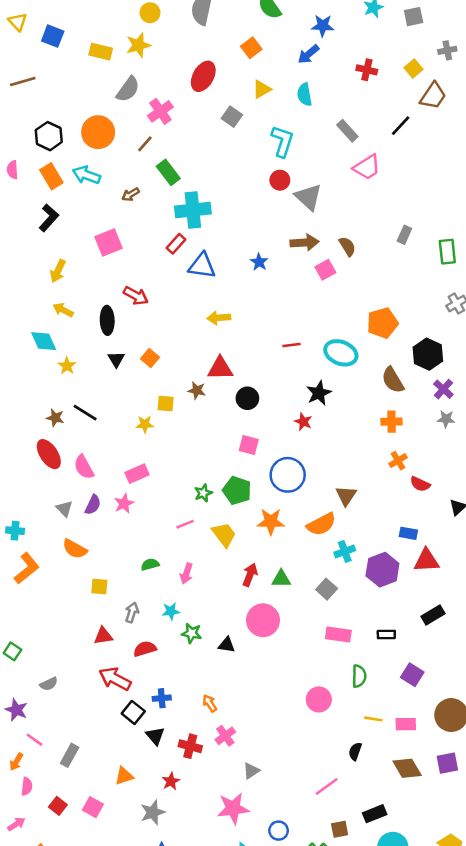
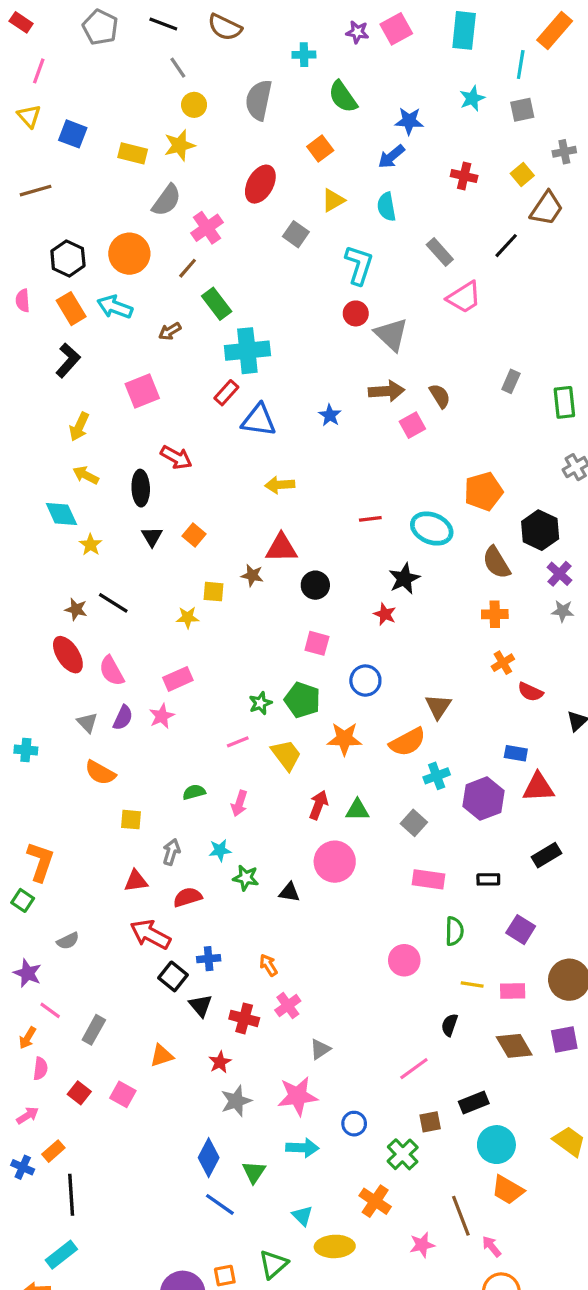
blue circle: (288, 475) -> (365, 681), size x0.7
orange L-shape: (27, 568) -> (40, 862), moved, turned -32
gray star: (153, 812) -> (236, 1101), moved

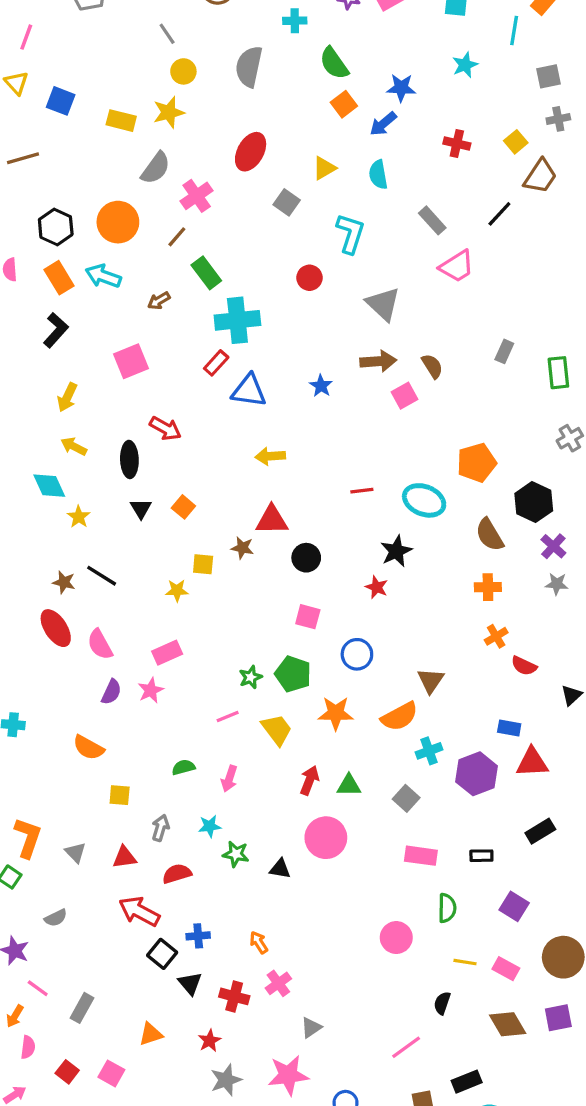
gray square: (522, 110) -> (549, 76), moved
orange square: (320, 149) -> (344, 104), moved
red circle: (356, 313) -> (309, 278), moved
gray triangle: (87, 723) -> (75, 852), moved
pink rectangle: (513, 991) -> (506, 969), turned 30

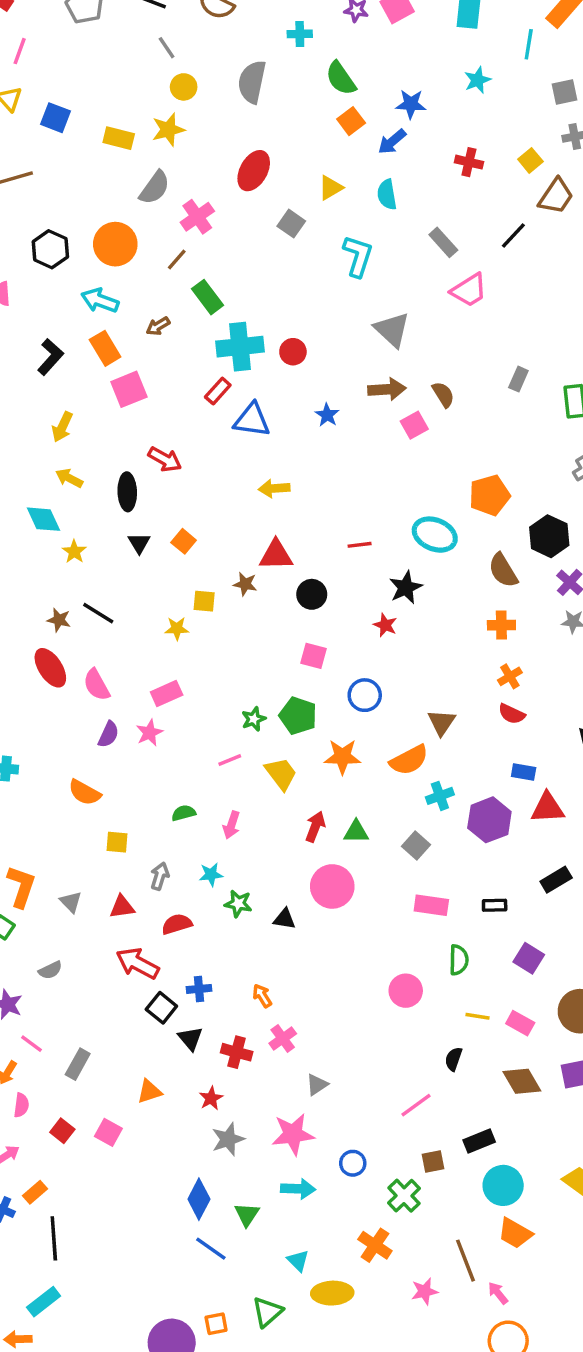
orange rectangle: (59, 278) -> (105, 348), moved
red circle: (309, 278) -> (293, 352), moved
red line: (362, 491) -> (360, 545), moved
red semicircle: (524, 666) -> (512, 714), moved

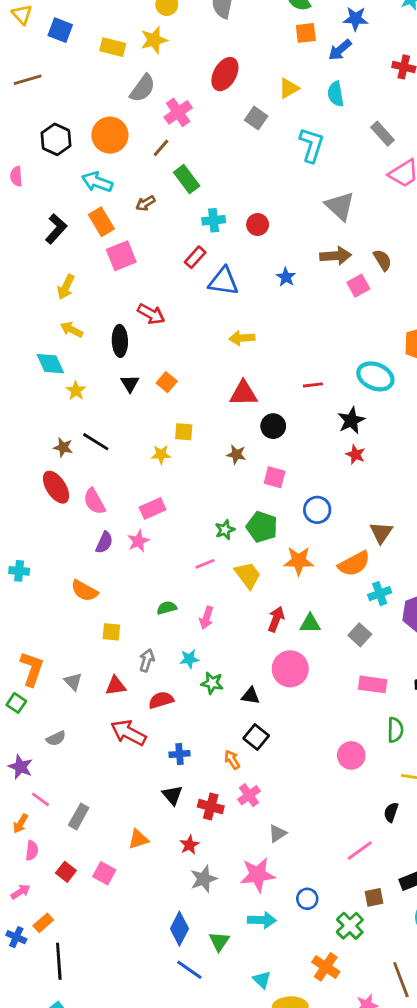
orange square: (351, 121) -> (306, 33), turned 30
cyan cross: (240, 347) -> (214, 220), size x0.6
brown star: (245, 584) -> (236, 454), moved
red star: (385, 625) -> (356, 454), moved
black square: (161, 1008) -> (256, 737), moved

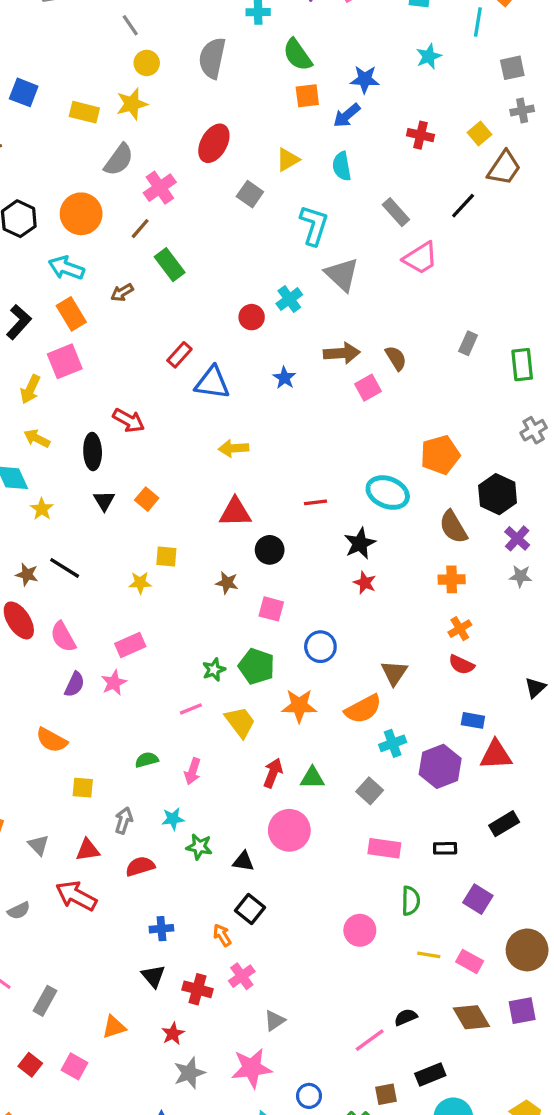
gray triangle: (340, 206) -> (342, 274), moved
cyan cross: (214, 220) -> (289, 299), moved, turned -30
pink square: (121, 256) -> (65, 361), moved
red arrow: (128, 733) -> (76, 896), moved
black semicircle: (391, 812) -> (406, 1017), moved, turned 48

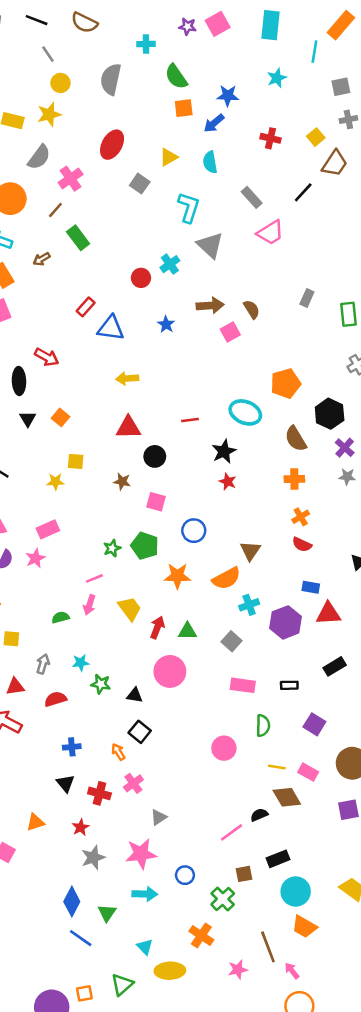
yellow trapezoid: (240, 722) -> (130, 609), moved
pink arrow: (193, 771) -> (89, 605), moved
brown diamond: (471, 1017) -> (287, 797), moved

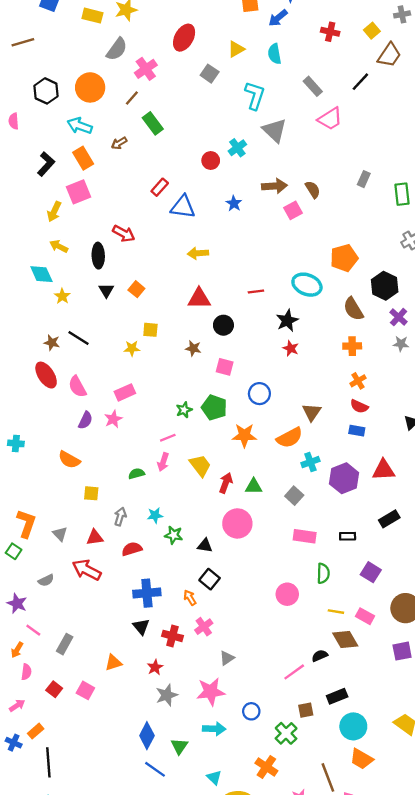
blue rectangle: (311, 587) -> (357, 431), moved
blue cross: (72, 747) -> (147, 593), size x1.6

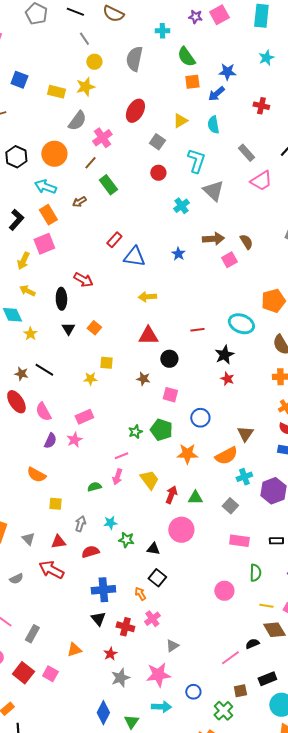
red circle: (211, 161) -> (158, 173), moved
red square: (54, 689) -> (23, 673), size x1.5

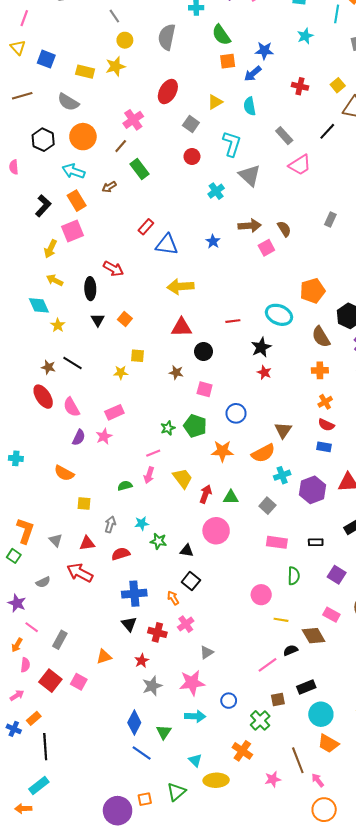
gray semicircle: (77, 121) -> (68, 102), moved, turned 85
yellow arrow: (147, 297) -> (180, 286), size x1.4
yellow line: (266, 606) -> (281, 620), moved

